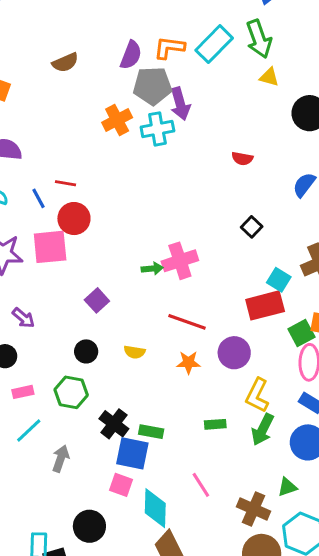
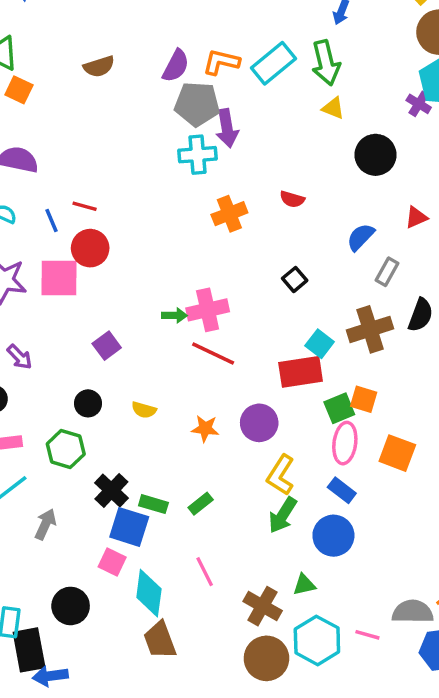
orange cross: (117, 120) -> (229, 214), moved
red line: (187, 322) -> (213, 353), moved
green rectangle: (215, 424) -> (201, 504), moved, turned -40

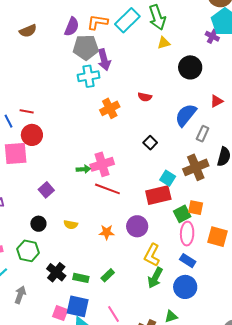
yellow triangle: (333, 108) -> (164, 43), turned -32
blue semicircle: (361, 237) -> (186, 115), size x1.4
blue square: (129, 527) -> (78, 306), moved

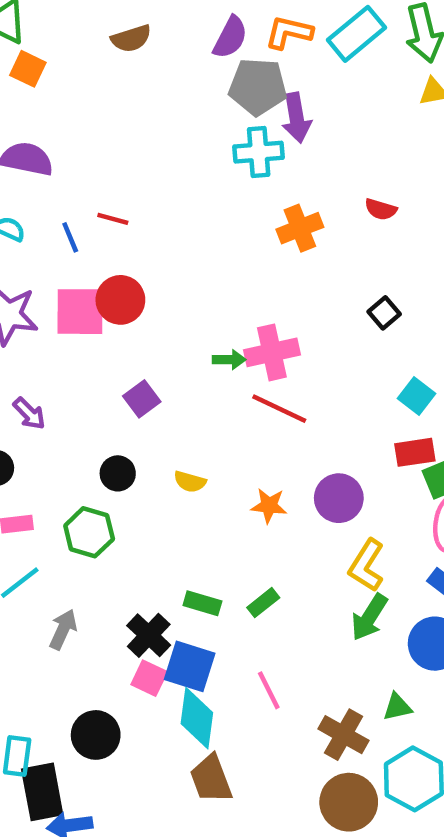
red circle: (32, 135) -> (120, 300), moved
red rectangle: (158, 195) -> (415, 452), moved, size x0.7
black cross: (56, 272) -> (149, 635), moved

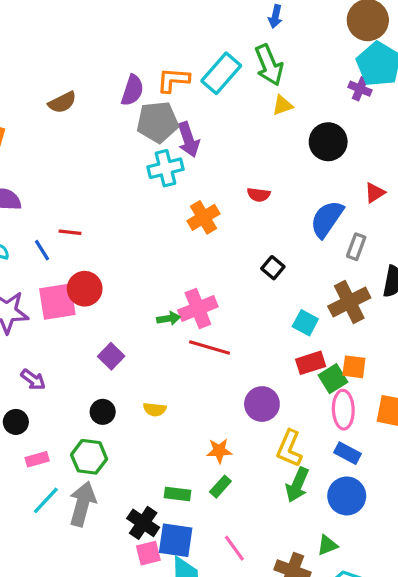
orange star: (269, 506) -> (219, 451), moved
gray arrow: (63, 629) -> (82, 504), moved, size x1.5
pink square: (149, 678) -> (148, 553), turned -30

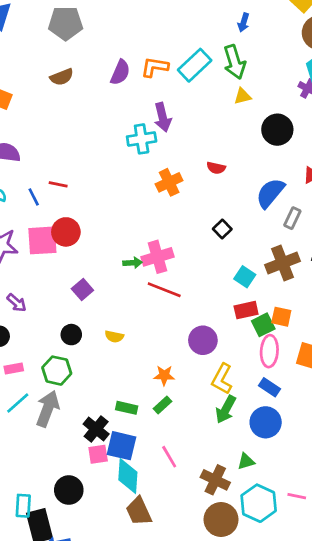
gray pentagon: (158, 122) -> (66, 23), moved

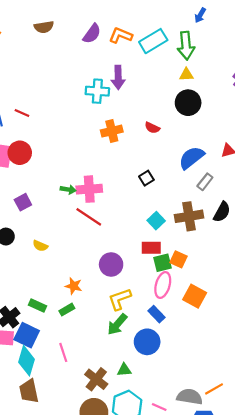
black circle: (277, 130) -> (188, 103), moved
yellow L-shape: (222, 379) -> (120, 299), turned 30

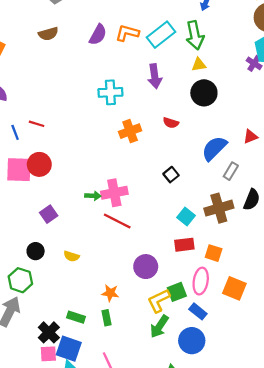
purple arrow: (118, 77) -> (155, 76), moved
green square: (163, 263) -> (177, 292), moved
green rectangle: (67, 310) -> (106, 318), turned -64

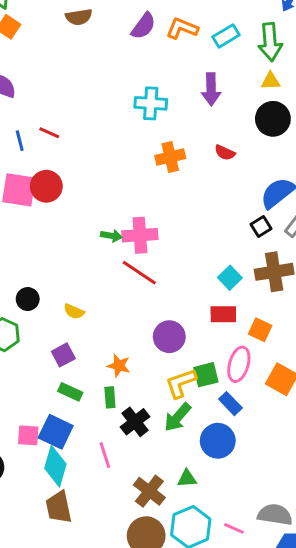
cyan rectangle: (161, 35) -> (226, 36), size x0.7
black square: (171, 175) -> (261, 227), moved
purple square: (49, 214) -> (63, 355), moved
black cross: (49, 332) -> (135, 422), moved

